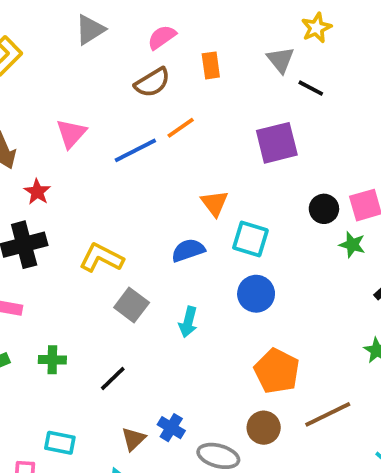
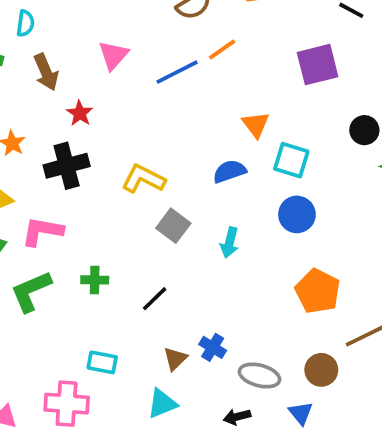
brown circle: (264, 428) -> (321, 370), moved

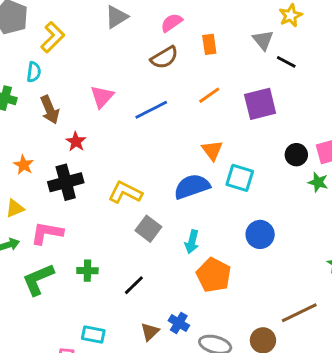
orange line: (222, 50) -> (209, 95), moved
blue semicircle: (230, 171) -> (192, 187), size x1.4
blue circle: (297, 214) -> (260, 234), moved
orange pentagon: (318, 291) -> (214, 275), moved

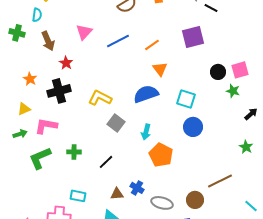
orange line: (209, 95) -> (152, 45), moved
cyan square: (240, 178) -> (186, 99), moved
brown triangle: (150, 332) -> (117, 194), turned 40

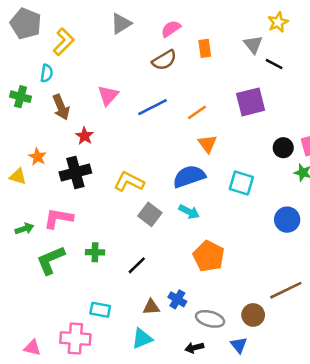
yellow triangle: (24, 109) -> (18, 176), moved, turned 40
blue circle: (193, 127) -> (287, 220), moved
cyan arrow: (146, 132) -> (189, 212), moved, turned -77

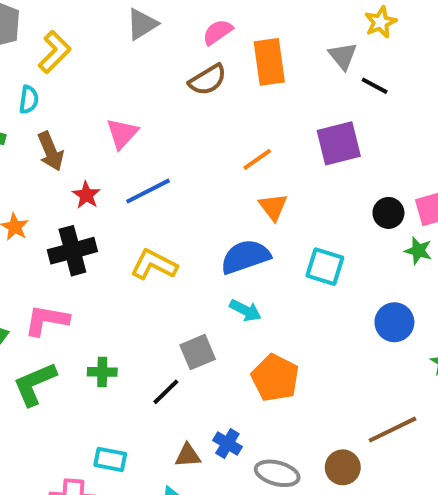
orange rectangle: (205, 48) -> (269, 62), size x1.6
blue line: (153, 107) -> (148, 191), moved
gray square: (150, 214) -> (198, 352), moved, turned 30

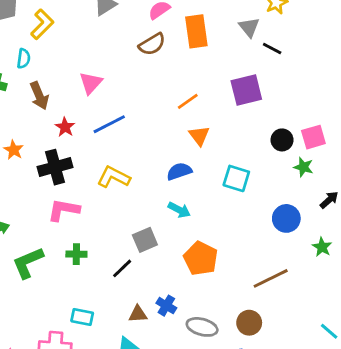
blue semicircle: (245, 257) -> (179, 171), size x0.7
pink L-shape: (47, 320) -> (64, 210), moved
brown line: (392, 430) -> (271, 278), moved

